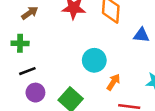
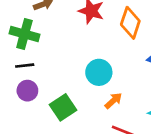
green cross: (20, 43) -> (24, 34), size x1.5

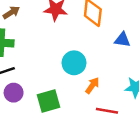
green square: (63, 107) -> (49, 101), turned 30

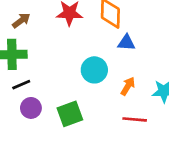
blue triangle: (122, 40) -> (126, 43), moved
orange arrow: (92, 85) -> (128, 86), moved

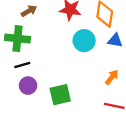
cyan circle: (94, 70) -> (84, 41), moved

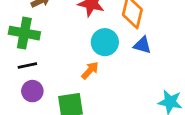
orange arrow: (112, 77) -> (90, 70), moved

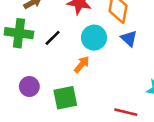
blue triangle: (142, 45) -> (129, 38), turned 30
black line: (27, 65) -> (53, 38), moved, turned -30

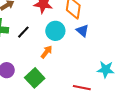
green square: (65, 98) -> (35, 78), turned -30

